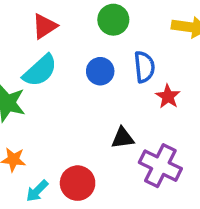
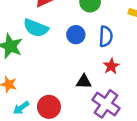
cyan semicircle: (40, 71) -> (36, 28), turned 55
red star: (168, 96) -> (111, 66), moved

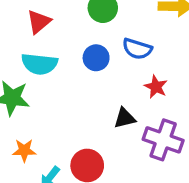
blue semicircle: (106, 36) -> (137, 49), turned 120

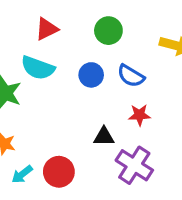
red star: (156, 87) -> (139, 115), turned 30

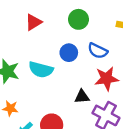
cyan semicircle: (38, 68) -> (41, 70), moved
red star: (139, 115) -> (106, 79), size x1.5

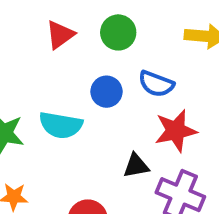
red triangle: (33, 22) -> (60, 35), moved

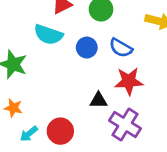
cyan semicircle: (61, 125) -> (48, 35), moved

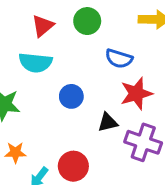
blue circle: (87, 48) -> (71, 96), moved

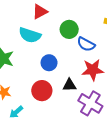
green circle: (87, 21) -> (69, 29), moved
red circle: (73, 166) -> (42, 91), moved

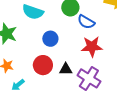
black triangle: (70, 85) -> (66, 69), moved

